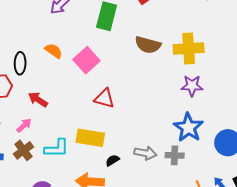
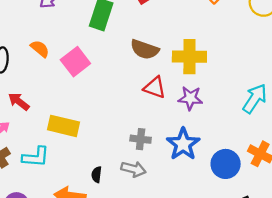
red triangle: (104, 98) -> (155, 87), moved
yellow rectangle: (90, 138) -> (63, 126), moved
gray cross: (175, 155) -> (141, 139), moved
black semicircle: (112, 160) -> (97, 175), turned -56

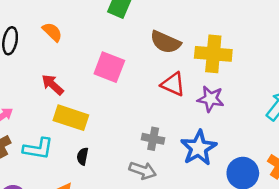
pink square: (75, 62) -> (109, 67), moved, turned -36
red arrow: (19, 101) -> (53, 85), moved
black semicircle: (97, 175) -> (83, 156), moved

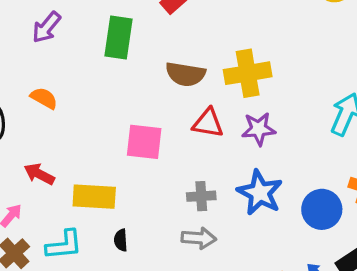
pink square: (109, 67) -> (144, 142), moved
red arrow: (53, 85) -> (39, 174), moved

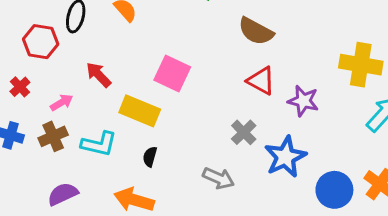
yellow cross: (248, 73) -> (361, 65), moved
pink square: (144, 142) -> (172, 73), moved
gray cross: (201, 196) -> (244, 132), moved, turned 30

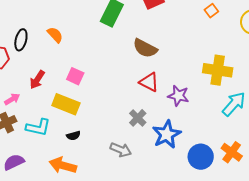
pink square: (172, 73) -> (75, 76), moved, size x0.7
red arrow: (99, 75) -> (37, 80), turned -102
black semicircle: (150, 157) -> (73, 136), turned -120

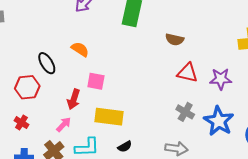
black ellipse: (21, 40) -> (47, 63), turned -30
brown semicircle: (145, 48) -> (175, 39), size x0.7
pink square: (75, 76) -> (96, 81), moved
pink arrow: (12, 99) -> (64, 124), moved

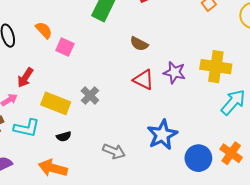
purple star: (221, 79) -> (174, 72), moved
pink square: (96, 81) -> (65, 47), moved
gray cross: (185, 112) -> (90, 95), moved

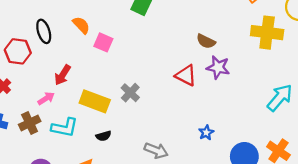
brown semicircle: (139, 44) -> (206, 41), moved
yellow cross: (216, 67) -> (267, 33), moved
blue star: (162, 135) -> (206, 133), size x0.5

